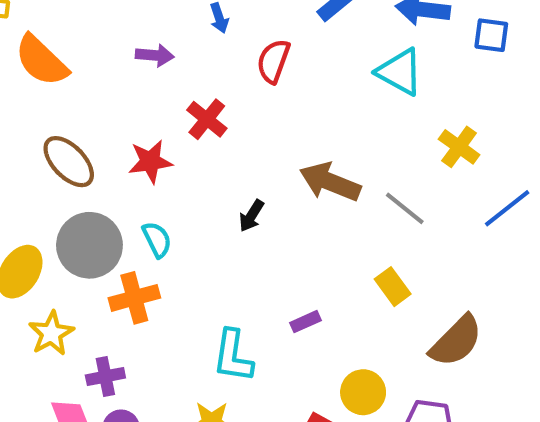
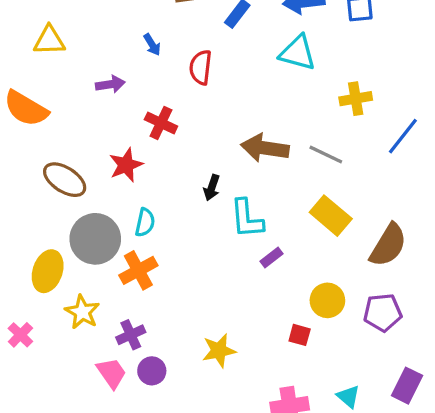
yellow cross: (459, 147) -> (356, 99), turned -32
cyan semicircle: (157, 240) -> (145, 222), turned 52
yellow rectangle: (393, 287) -> (331, 216), size x1.4
cyan L-shape: (233, 356) -> (247, 219), moved

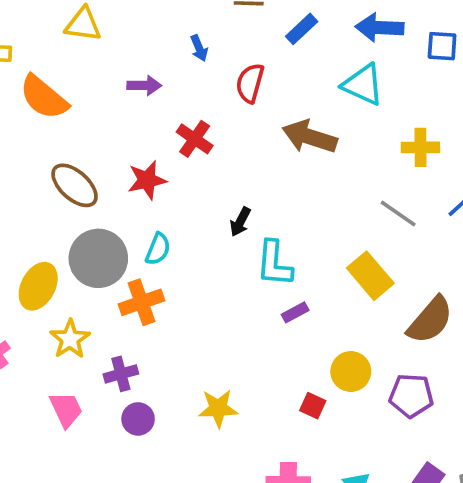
brown arrow: (265, 148) -> (310, 137), moved
gray line: (326, 155) -> (398, 214), moved
pink trapezoid: (112, 373) -> (66, 409), moved

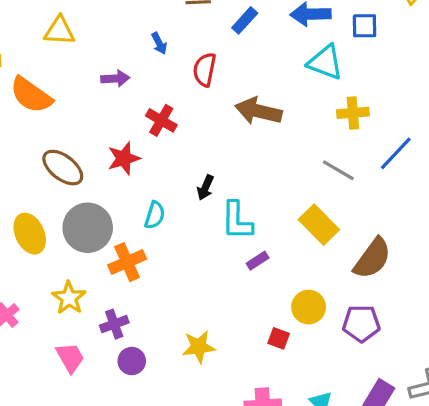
cyan triangle: (363, 85) -> (325, 62), moved
cyan semicircle: (158, 249) -> (155, 215), moved
yellow ellipse: (38, 286) -> (30, 234), moved, turned -48

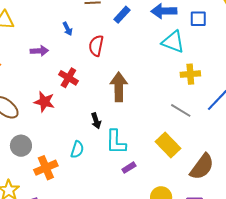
brown arrow: (258, 111) -> (119, 87), moved, turned 76
red star: (124, 158) -> (44, 102), turned 30
black arrow: (205, 188) -> (96, 121), turned -42
cyan semicircle: (155, 215) -> (77, 149), moved
gray circle: (88, 228) -> (21, 146), size x0.7

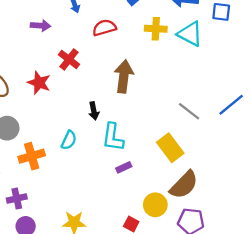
red semicircle: (96, 46) -> (104, 28), turned 55
yellow cross: (190, 74) -> (156, 29), moved
brown semicircle: (202, 167) -> (184, 185), moved

